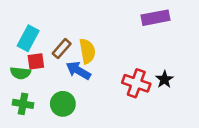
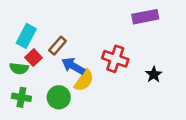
yellow semicircle: (87, 51) -> (84, 80), moved, turned 45
red square: (36, 61) -> (33, 58), turned -35
red cross: (136, 83) -> (115, 59), moved

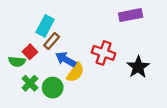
cyan rectangle: (26, 36) -> (45, 26), moved
black star: (154, 74) -> (138, 67), size x1.5
green cross: (21, 97) -> (30, 83), moved, turned 35

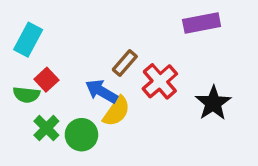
cyan rectangle: (45, 26) -> (28, 40), moved
brown rectangle: (52, 41) -> (125, 63), moved
red cross: (104, 53) -> (160, 81), turned 30

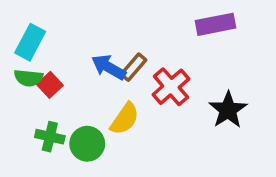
blue arrow: (101, 91) -> (109, 67), moved
green semicircle: (26, 95) -> (28, 78), moved
green cross: (46, 128) -> (50, 137), turned -32

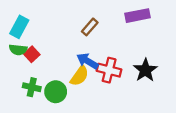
blue arrow: (109, 67) -> (87, 61), moved
brown rectangle: (134, 67) -> (90, 27), moved
red cross: (171, 87) -> (109, 70), moved, turned -35

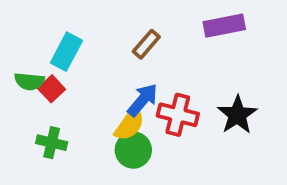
cyan rectangle: (19, 27) -> (66, 52), moved
blue arrow: (87, 61) -> (143, 100), turned 100
green circle: (56, 92) -> (133, 150), moved

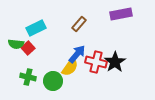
cyan rectangle: (66, 52) -> (36, 28), turned 36
black star: (237, 115) -> (115, 62), moved
green circle: (133, 150) -> (53, 81), moved

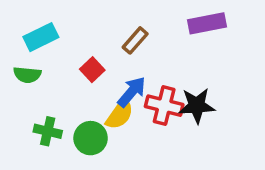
cyan rectangle: (36, 28) -> (41, 37), moved
red square: (28, 48) -> (92, 70), moved
black star: (115, 62) -> (197, 106), turned 30

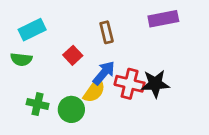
brown rectangle: (135, 40) -> (107, 32), turned -55

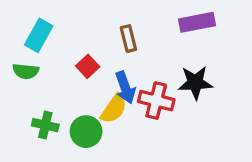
cyan rectangle: (32, 30) -> (39, 35), turned -35
blue arrow: (104, 73) -> (125, 88), turned 120
black star: (155, 84) -> (195, 83), moved

